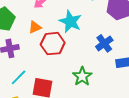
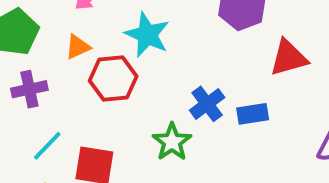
blue cross: (104, 43) -> (207, 104), moved

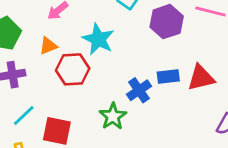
red triangle: (289, 58) -> (201, 78), moved
blue rectangle: (253, 114) -> (168, 76), moved

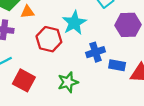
orange triangle: (48, 46) -> (27, 12), moved
blue cross: (139, 90) -> (95, 52), moved

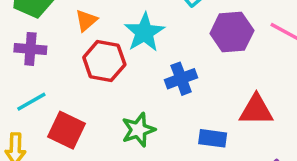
orange triangle: (27, 12) -> (86, 20), moved, turned -32
blue rectangle: (117, 65) -> (213, 138), moved

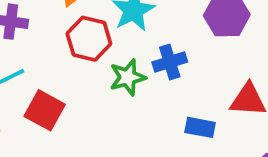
green star: (138, 130) -> (128, 77), moved

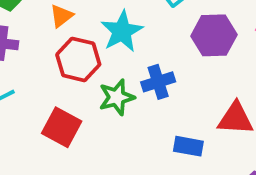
red square: (45, 110) -> (62, 127), moved

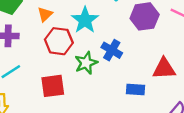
blue cross: (158, 82) -> (112, 50), turned -36
red square: (62, 127) -> (53, 86), turned -30

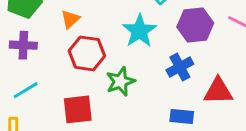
cyan star: (85, 20) -> (140, 31), moved
blue cross: (112, 50) -> (180, 67), moved, turned 30

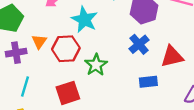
orange triangle: (70, 19) -> (39, 42), moved
cyan star: (140, 31) -> (84, 20), moved
cyan line: (26, 90) -> (25, 87), turned -30

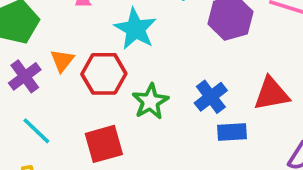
blue cross: (139, 44) -> (211, 97), moved
purple cross: (16, 53) -> (25, 76), turned -30
cyan line: (25, 87) -> (36, 131), turned -66

